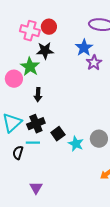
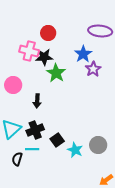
pink cross: (30, 31) -> (29, 51), moved
green star: (30, 67) -> (56, 73), moved

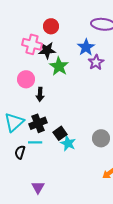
pink circle: (13, 85) -> (26, 79), moved
cyan star: (75, 150) -> (68, 143), moved

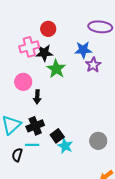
pink cross: (32, 44) -> (29, 47), turned -30
blue star: (86, 47) -> (83, 50), turned 30

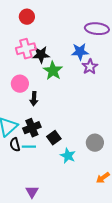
red circle: (48, 29) -> (27, 17), moved
cyan star: (65, 146) -> (68, 156), moved
black semicircle: (17, 155) -> (15, 145), moved, turned -32

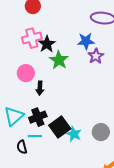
black star: (41, 55) -> (47, 44), turned -30
black square: (54, 138) -> (60, 127), size x1.5
black semicircle: (15, 145) -> (22, 147), moved
cyan star: (68, 156) -> (74, 134), moved

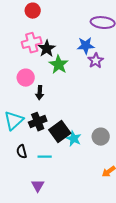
cyan line: (35, 136) -> (45, 157), moved

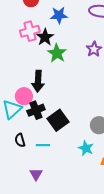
blue star: (86, 46) -> (59, 15), moved
pink circle: (26, 78) -> (24, 96), moved
black arrow: (40, 93) -> (38, 81), size x1.5
cyan star: (74, 139) -> (86, 148), moved

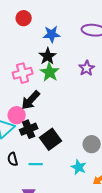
pink cross: (30, 31) -> (23, 73), moved
black star: (45, 37) -> (48, 56), moved
black arrow: (38, 81) -> (31, 100), turned 40

